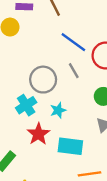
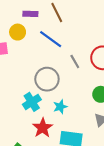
blue line: (73, 42) -> (51, 39), moved
gray line: (74, 71) -> (75, 62), moved

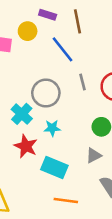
cyan cross: (32, 102) -> (22, 114), turned -30
red star: (43, 128) -> (26, 146), turned -30

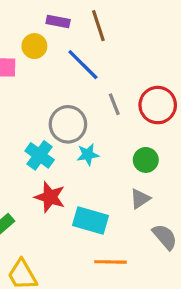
cyan star: (52, 128) -> (88, 155), moved

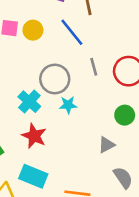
yellow circle: (34, 46) -> (33, 30), moved
green circle: (146, 160) -> (125, 115), moved
cyan rectangle: (91, 220) -> (33, 176), moved

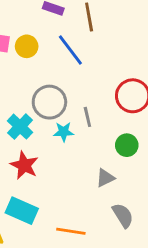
gray line: (94, 67) -> (87, 117), moved

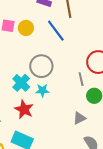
gray line: (87, 117) -> (81, 79), moved
cyan star: (64, 132) -> (42, 90), moved

